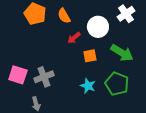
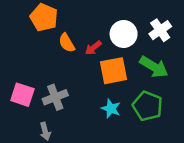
white cross: (126, 14) -> (160, 30), moved
orange semicircle: (64, 16) -> (67, 43), moved
orange square: (90, 56) -> (113, 71), size x1.6

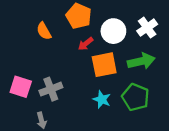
orange pentagon: (44, 18) -> (79, 16), moved
orange semicircle: (67, 43) -> (44, 31), moved
green arrow: (154, 67) -> (141, 61), turned -44

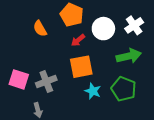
orange square: (104, 65) -> (81, 67), moved

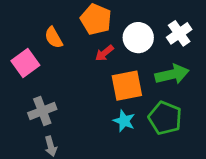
orange square: (81, 67) -> (127, 86), moved
pink square: (19, 79) -> (25, 63), moved, turned 36
gray cross: (46, 81) -> (42, 111), moved

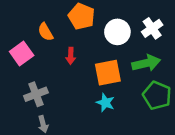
red arrow: (104, 53) -> (71, 56), moved, turned -49
green pentagon: (165, 118) -> (157, 95), moved

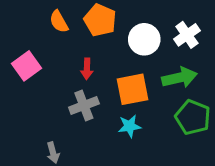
orange semicircle: (46, 32) -> (59, 22), moved
gray cross: (36, 94) -> (84, 106), moved
cyan star: (105, 103) -> (130, 126), turned -30

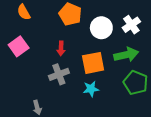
orange semicircle: (59, 22) -> (24, 12), moved

